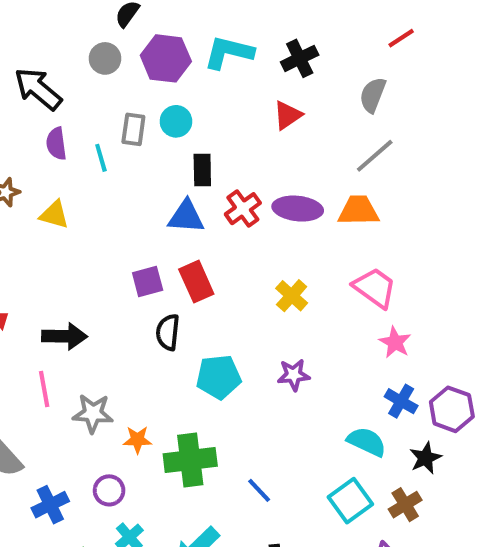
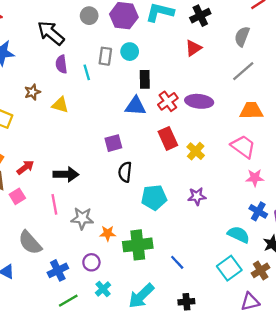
orange trapezoid: (359, 211) -> (251, 111), moved
red rectangle: (196, 282) -> (168, 138), moved
pink star: (395, 342) -> (255, 178), turned -30

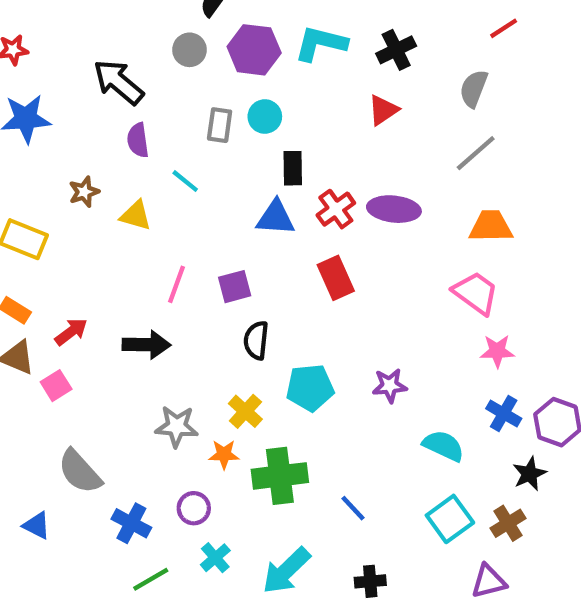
cyan line: (87, 72) -> (185, 181), moved, turned -35
yellow cross: (196, 151) -> (245, 411), moved
pink line: (54, 204) -> (177, 284), moved, turned 30
cyan semicircle: (239, 235) -> (443, 446), moved
blue cross: (58, 270) -> (131, 523), turned -36

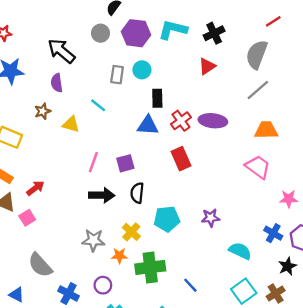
gray semicircle: (474, 89) -> (257, 54), size x1.4
purple semicircle: (138, 140) -> (57, 83), moved
black arrow: (146, 345) -> (102, 195), moved
pink star: (497, 351) -> (289, 199), moved

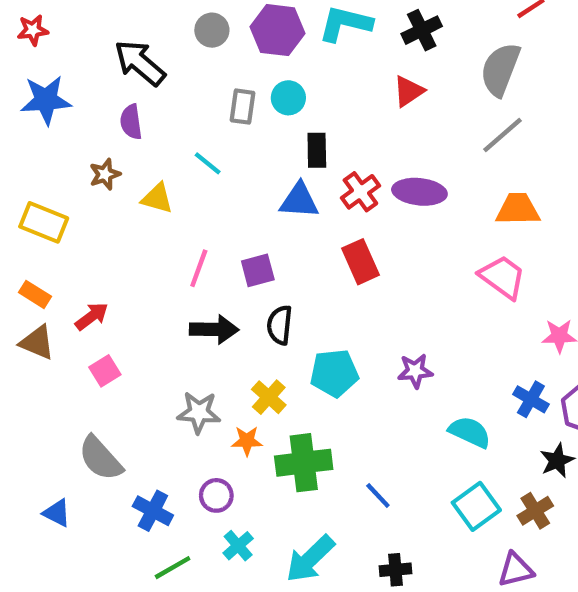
pink square: (27, 218) -> (105, 371), moved

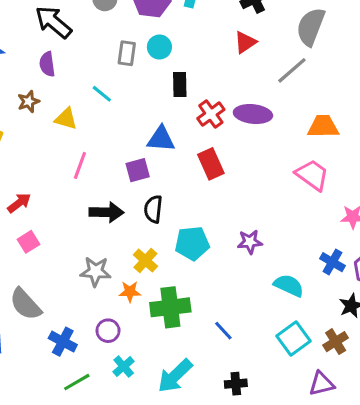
gray line: (502, 135) -> (292, 70), moved
blue triangle: (299, 201) -> (161, 139), moved
pink line: (199, 268) -> (80, 165), moved

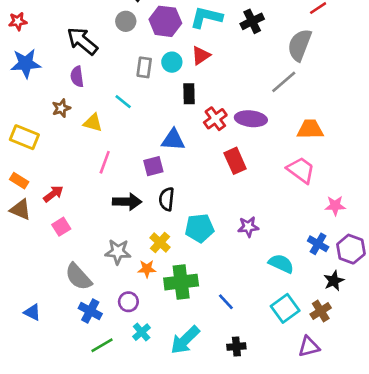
red triangle: (245, 42) -> (201, 56), moved
red rectangle: (211, 164) -> (235, 161), moved
gray semicircle: (25, 304) -> (78, 277), moved

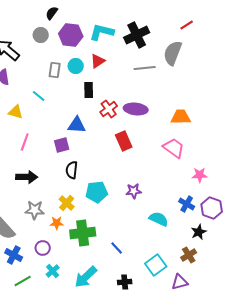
black cross: (252, 21) -> (137, 35), size x1.4
gray line: (284, 82) -> (145, 68), moved, turned 35
black arrow: (127, 202) -> (27, 177), moved
cyan square: (285, 308) -> (156, 265), moved

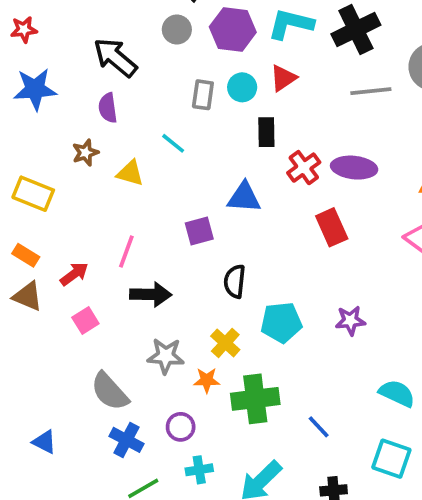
pink line: (25, 142) -> (126, 252), moved
purple square: (62, 145) -> (199, 231), moved
cyan semicircle: (159, 219) -> (397, 393), moved
cyan square: (156, 265) -> (391, 459), turned -35
cyan cross: (53, 271) -> (199, 470), turned 32

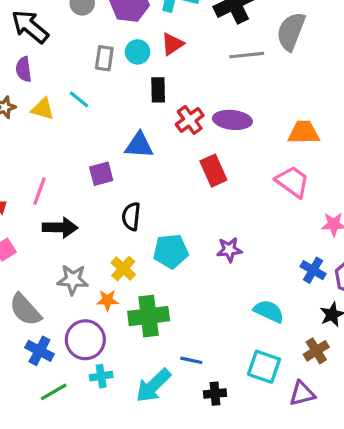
yellow triangle: (130, 173) -> (43, 109), moved
purple circle: (181, 427) -> (85, 340), size x1.6
blue line: (319, 427) -> (191, 360), moved, turned -35

